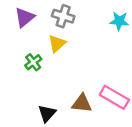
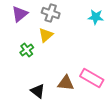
black triangle: (47, 113) -> (38, 91), turned -35

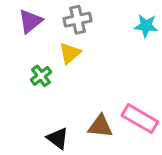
gray cross: (51, 13) -> (78, 20), turned -30

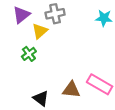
yellow triangle: (70, 53) -> (40, 31), moved

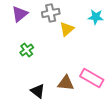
yellow triangle: (40, 31) -> (67, 29), moved

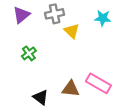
yellow triangle: (67, 29) -> (72, 31), turned -35

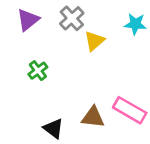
gray cross: (55, 14) -> (72, 18), turned -30
yellow triangle: (72, 31) -> (94, 41), turned 35

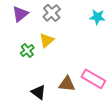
yellow triangle: (94, 41) -> (47, 40), moved

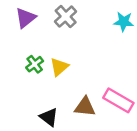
yellow triangle: (47, 40) -> (59, 67), moved

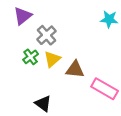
gray cross: (66, 17) -> (47, 35), moved
brown triangle: (85, 107) -> (75, 69), moved

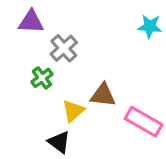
purple triangle: (23, 16) -> (31, 22), turned 42
yellow triangle: (52, 59) -> (73, 111), moved

